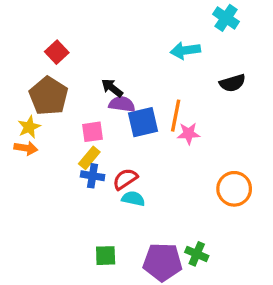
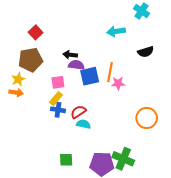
black arrow: (112, 88) -> (70, 55), turned -32
brown pentagon: (49, 96) -> (30, 60), turned 30
green cross: (197, 254) -> (123, 159), size x1.5

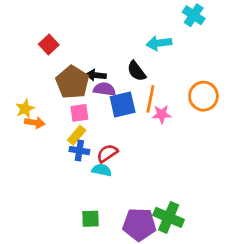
black semicircle: (146, 52) -> (137, 71), moved, turned 70
brown pentagon: (30, 60) -> (72, 82), moved, turned -30
orange arrow: (16, 93) -> (35, 123), moved
orange circle: (147, 118) -> (203, 96), moved
cyan semicircle: (83, 124) -> (102, 170), moved

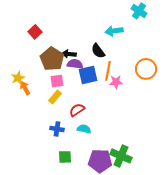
orange arrow: (35, 123) -> (25, 88), turned -128
blue cross: (79, 151) -> (57, 129), moved
cyan semicircle: (102, 170) -> (84, 129), moved

